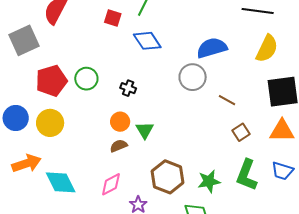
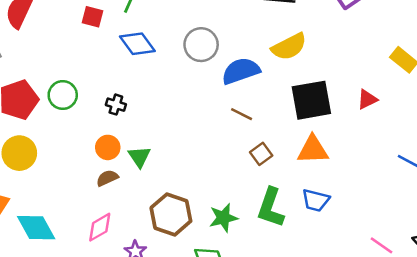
blue semicircle: (212, 48) -> (241, 71), moved
yellow semicircle: (267, 49) -> (289, 47), turned 40
gray circle: (193, 77) -> (201, 45), moved

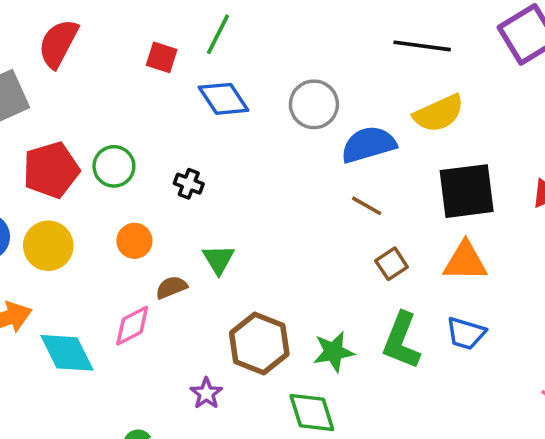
orange circle: (108, 147) -> (134, 241), moved
pink diamond: (100, 227) -> (132, 326), moved

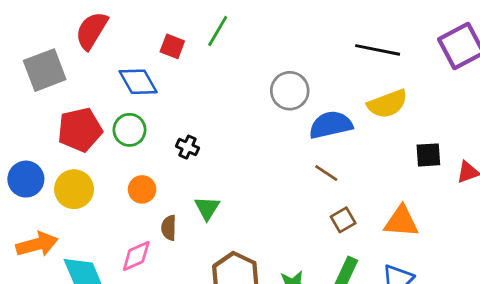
blue diamond: (224, 99) -> (138, 82), moved
black square: (467, 191) -> (428, 155), moved, size x0.6
brown semicircle: (171, 287) -> (169, 228), turned -70

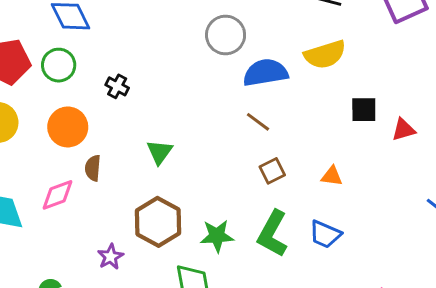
orange circle: (142, 189) -> (68, 127), size x1.4
green triangle: (207, 208) -> (160, 152), moved
orange triangle: (401, 221) -> (332, 176), size x0.6

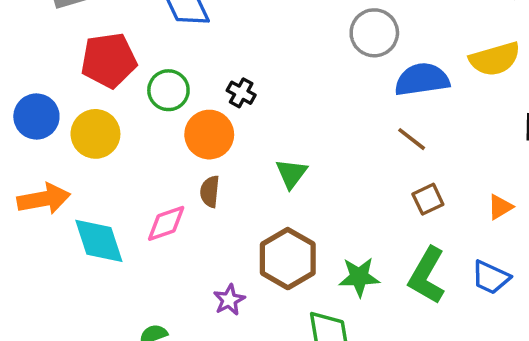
green circle: (59, 65) -> (168, 90), moved
orange circle: (68, 127) -> (209, 135), moved
orange triangle: (332, 176) -> (500, 207), turned -40

